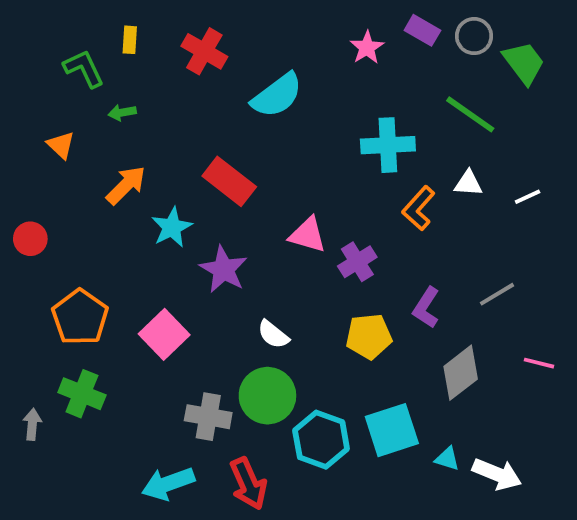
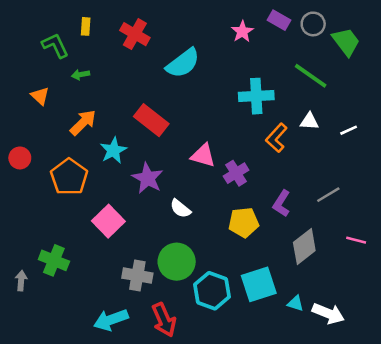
orange pentagon: (80, 317) -> (69, 177), moved
white semicircle: (273, 334) -> (180, 209), moved

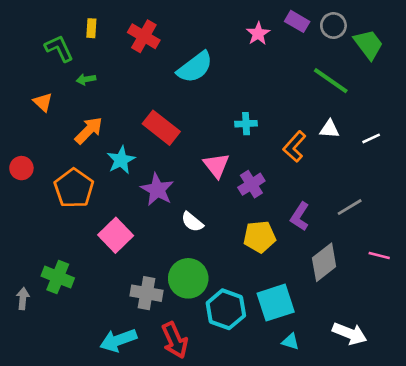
cyan cross: (256, 96) -> (246, 124), moved, size x0.6
pink triangle: (203, 155) -> (216, 165), turned 36
cyan triangle: (295, 303) -> (290, 342), moved

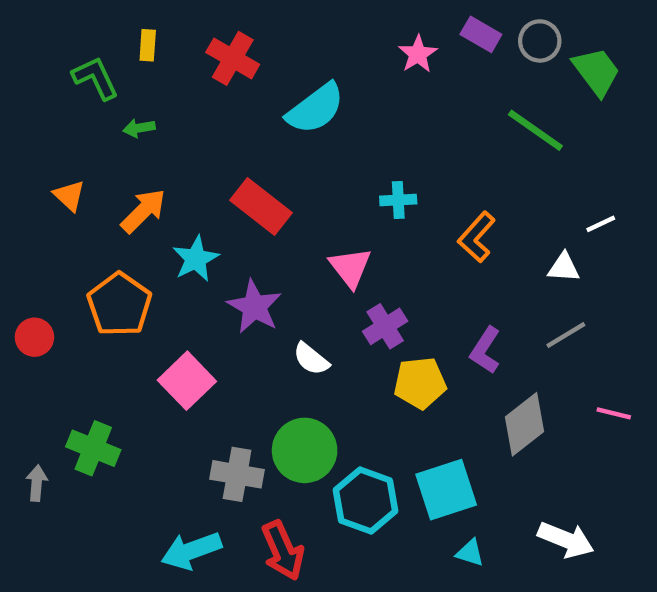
orange triangle: (43, 102) -> (69, 196), moved
white triangle: (329, 129) -> (564, 267), moved
red circle: (21, 168) -> (34, 337), moved
purple cross: (251, 184) -> (385, 326), moved

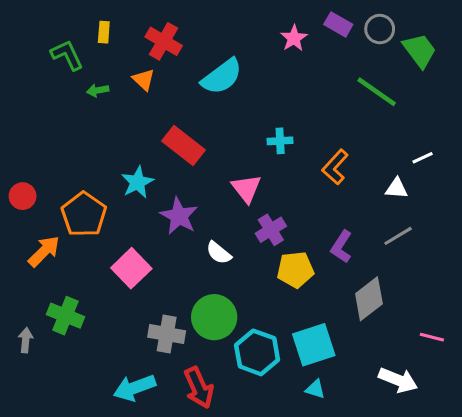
orange triangle: (69, 196) -> (144, 80), moved
orange arrow: (143, 211) -> (44, 251), moved
red circle: (34, 337) -> (23, 196), moved
pink line: (614, 413) -> (432, 337), moved
cyan triangle: (470, 553) -> (315, 389), moved

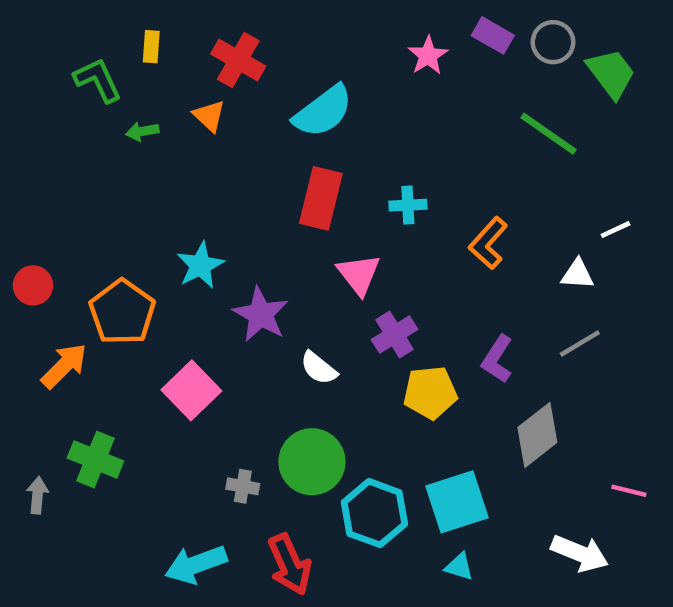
red rectangle: (183, 146) -> (321, 198), moved, turned 66
gray cross: (167, 334) -> (243, 486), size x0.6

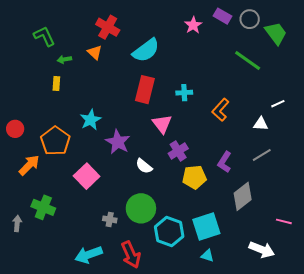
yellow rectangle: (151, 47) -> (56, 84), moved

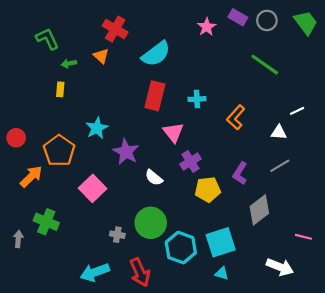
green trapezoid: (276, 33) -> (306, 23), moved

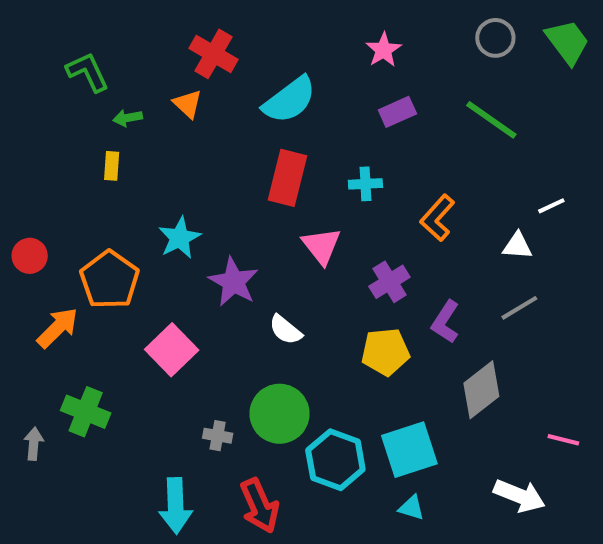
purple rectangle: (238, 17) -> (397, 112), moved, turned -54
purple cross: (190, 161) -> (389, 282), moved
cyan arrow: (95, 272) -> (176, 506), turned -72

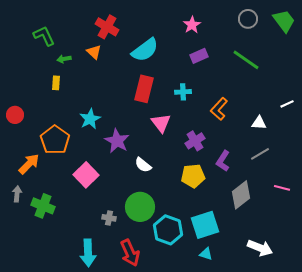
white line: (551, 206) -> (287, 104), moved
red circle: (30, 256) -> (15, 115), moved
pink line: (563, 440) -> (282, 188), moved
gray arrow: (34, 444) -> (17, 194), moved

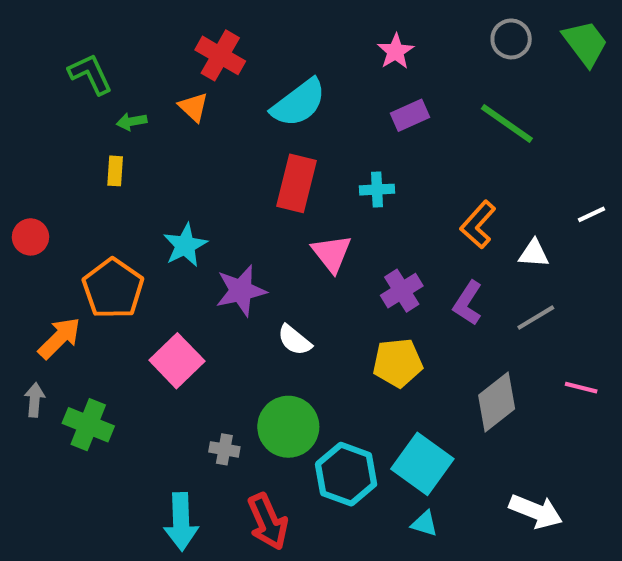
orange L-shape: (219, 109) -> (478, 225), moved
purple star: (117, 141) -> (241, 291), turned 30
purple L-shape: (223, 161) -> (468, 303), moved
cyan square: (205, 225) -> (422, 464), turned -36

